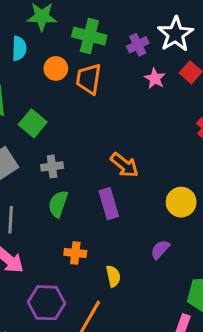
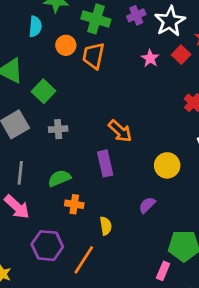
purple cross: (138, 45) -> (136, 15), moved
green semicircle: (58, 204) -> (59, 178), moved, turned 45

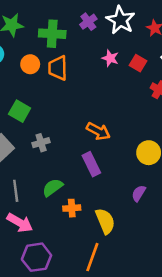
red square: (181, 55) -> (138, 63), moved
yellow semicircle: (106, 226) -> (105, 221), size x1.5
purple hexagon: (47, 246) -> (37, 257), moved

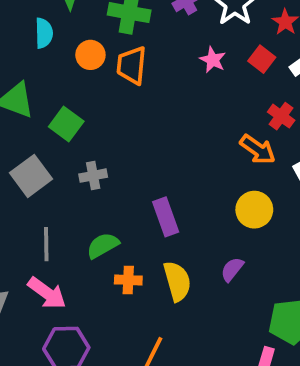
red square: (138, 63) -> (262, 59), moved
orange arrow: (98, 131) -> (258, 149), moved
yellow semicircle: (105, 221) -> (177, 281), moved

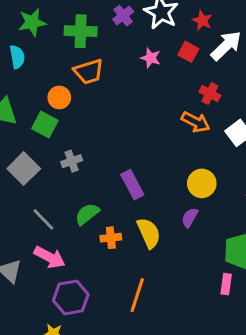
orange circle: (90, 55) -> (59, 97), moved
orange trapezoid: (132, 65) -> (89, 72), turned -104
yellow circle: (254, 210) -> (202, 183), moved
gray line: (46, 244) -> (43, 219), turned -35

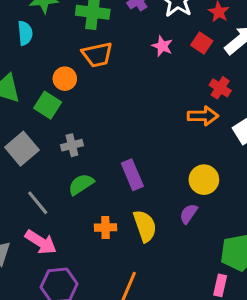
orange arrow: (196, 122) -> (203, 116), turned -32
green semicircle: (87, 214) -> (81, 184), moved

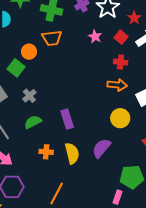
red cross: (220, 88) -> (121, 62), moved, turned -32
gray cross: (72, 145) -> (29, 96), turned -32
yellow circle: (204, 180) -> (120, 118), moved
purple semicircle: (189, 214) -> (101, 148), size x1.5

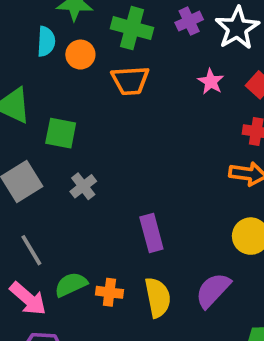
orange circle: (29, 52) -> (80, 55), moved
green square: (16, 68) -> (61, 133), turned -30
green semicircle: (33, 122) -> (71, 284), moved

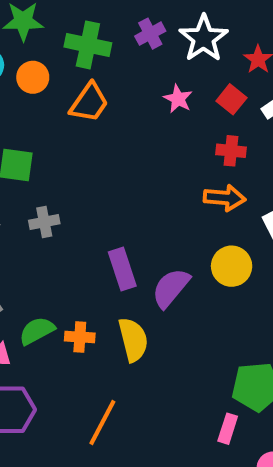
orange trapezoid: (130, 80) -> (89, 103), turned -48
gray cross: (83, 186) -> (44, 222), turned 30
purple semicircle: (213, 290) -> (171, 288), moved

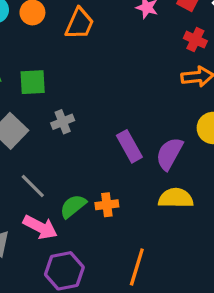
red cross: (231, 151) -> (195, 40), turned 30
yellow semicircle: (133, 340) -> (176, 198), moved, turned -64

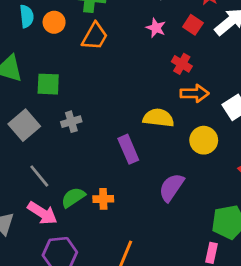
red cross: (195, 40) -> (182, 64), moved
purple semicircle: (169, 154) -> (171, 187), moved
yellow semicircle: (176, 198) -> (158, 118), moved

